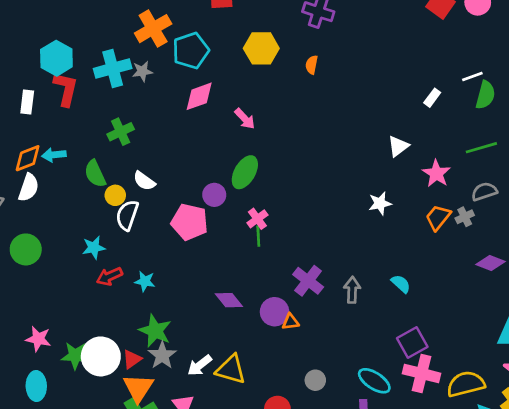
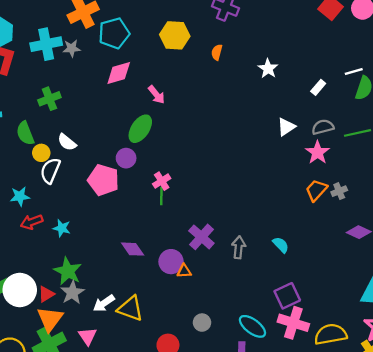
green ellipse: (245, 172) -> (140, 129), moved
gray semicircle: (484, 192) -> (323, 127), moved
white star: (380, 203) -> (268, 69), moved, turned -30

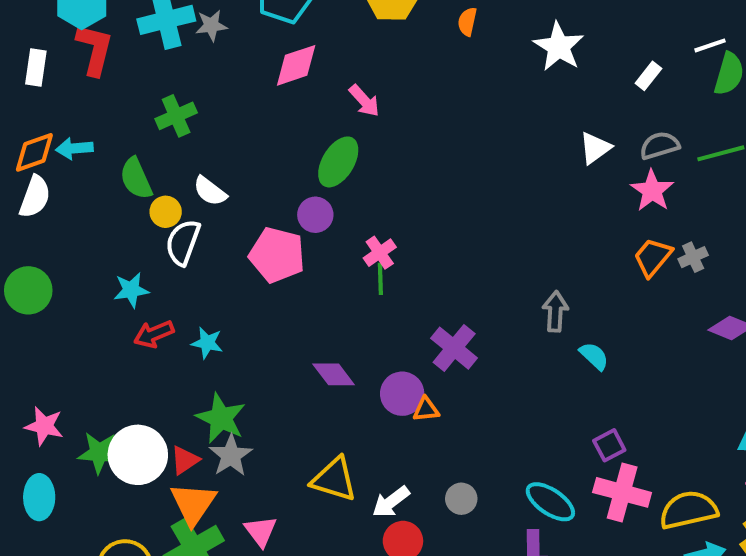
white star: (268, 69) -> (559, 47), size x1.4
gray arrow: (239, 247) -> (555, 311), moved
purple square: (287, 296) -> (609, 445), size x0.7
white arrow: (104, 303) -> (391, 502), moved

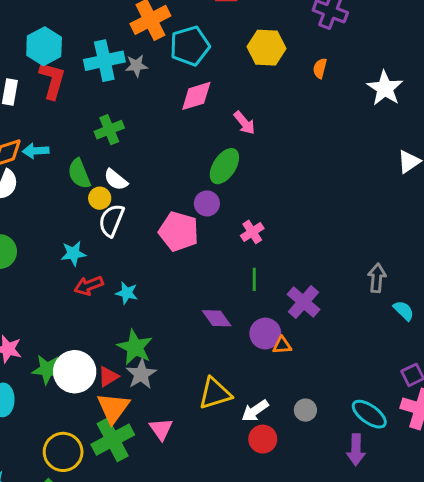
white semicircle: (210, 191) -> (116, 180), moved
green line: (380, 279) -> (254, 279), moved
yellow triangle: (334, 479) -> (215, 393), turned -36

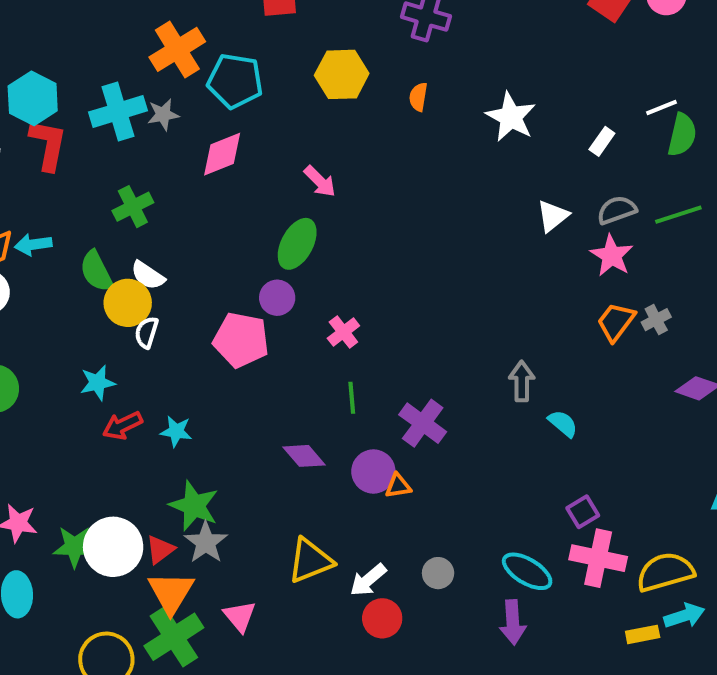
cyan pentagon: (190, 46) -> (235, 81), turned 30
pink diamond: (196, 96) -> (222, 154), moved
yellow circle: (100, 198) -> (128, 303), size x1.5
white semicircle: (111, 220) -> (147, 332), size x0.7

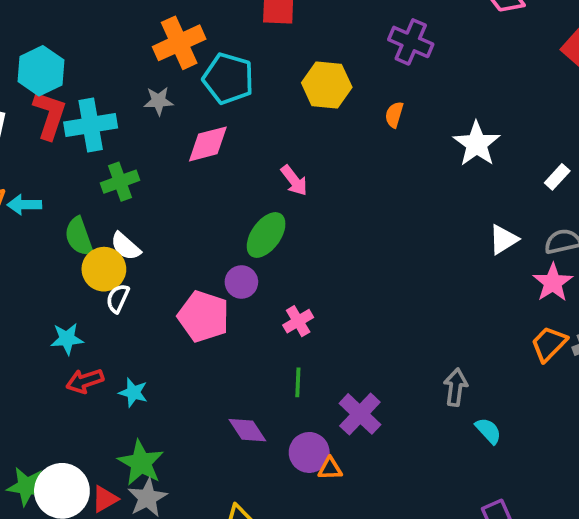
cyan cross: (118, 111) -> (91, 125), moved

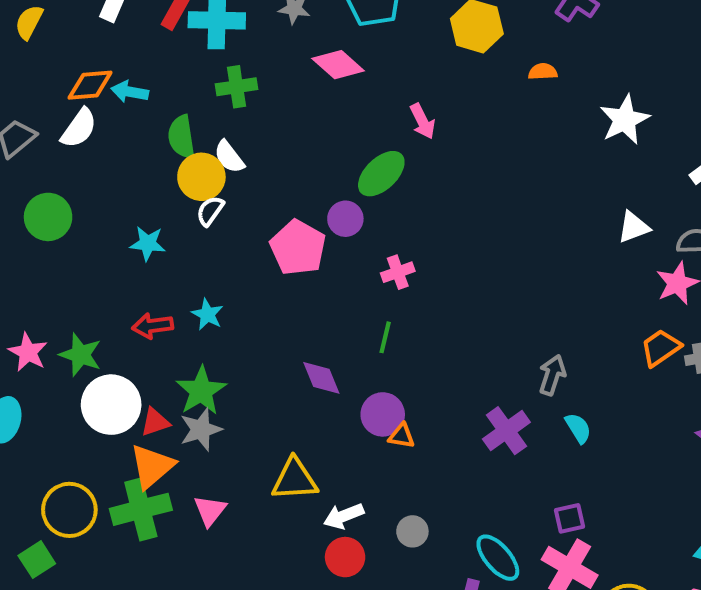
orange semicircle: (394, 115) -> (543, 72), turned 60
pink diamond: (208, 144) -> (338, 65), turned 45
red arrow: (85, 381) -> (153, 326), moved
purple cross: (360, 414) -> (506, 431), moved
green star: (27, 486) -> (81, 355), moved

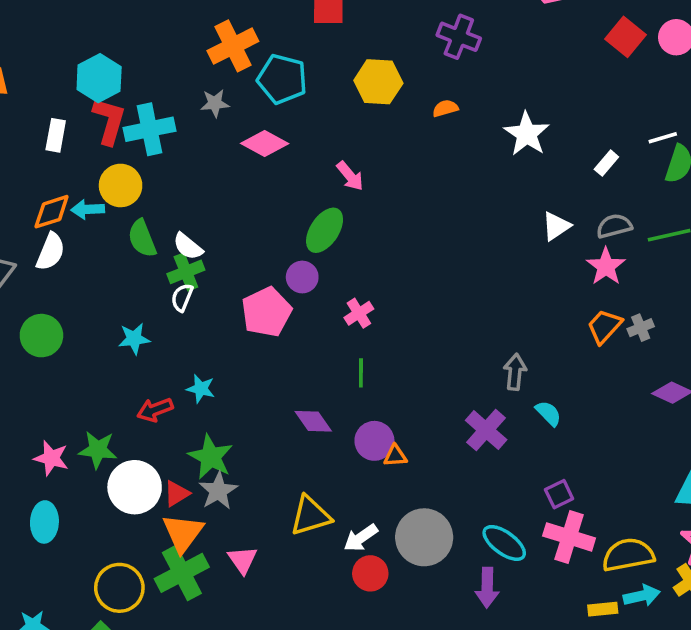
green cross: (237, 87) -> (186, 272), moved
yellow circle: (201, 177) -> (121, 185), moved
pink pentagon: (298, 248) -> (266, 312), turned 30
gray circle: (412, 531) -> (424, 537), size x2.0

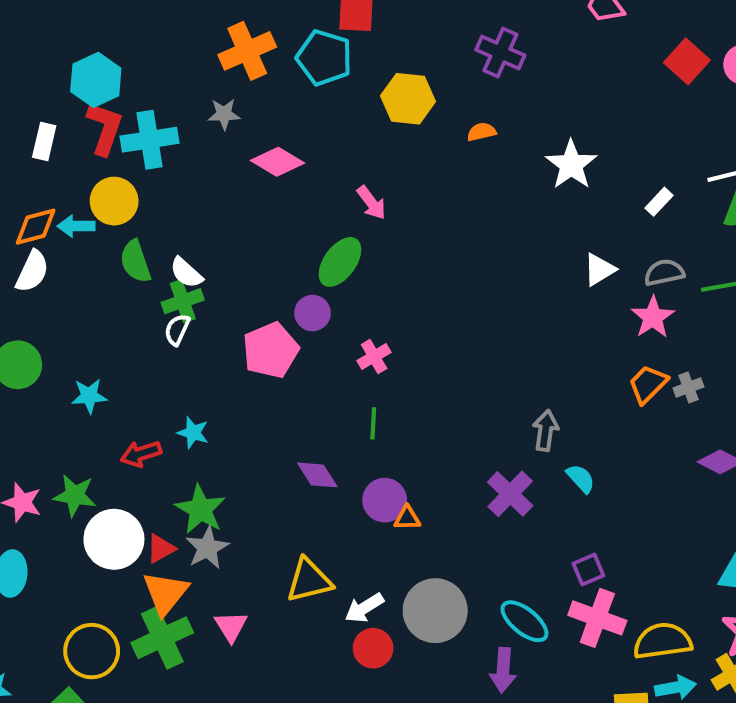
cyan pentagon: (282, 79) -> (324, 58), moved
cyan star: (134, 339) -> (89, 396), moved

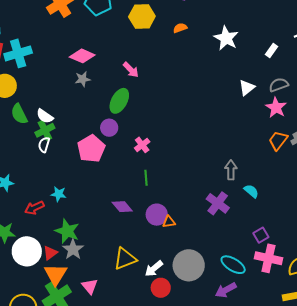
gray star: (224, 114) -> (83, 79), moved
purple arrow: (503, 670) -> (226, 290), turned 65

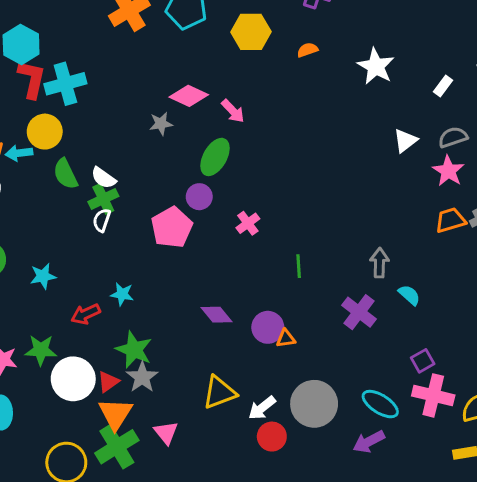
pink diamond: (82, 56) -> (189, 96), moved
orange trapezoid: (278, 141) -> (450, 220), turned 35
green line: (146, 178) -> (299, 266), moved

